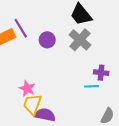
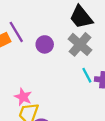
cyan line: (92, 86) -> (87, 75), moved, turned 64

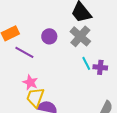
purple line: (16, 32) -> (24, 52), moved, turned -30

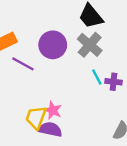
purple circle: (49, 36) -> (53, 45), size x1.5
pink star: (30, 82) -> (53, 110), moved

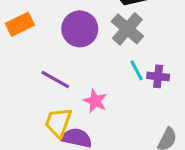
purple line: (23, 64) -> (55, 80), moved
pink star: (53, 110) -> (95, 101), moved

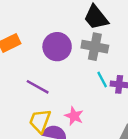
gray cross: (127, 29) -> (95, 47), turned -30
pink star: (95, 101) -> (74, 116), moved

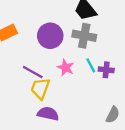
pink star: (74, 116) -> (66, 68), moved
yellow trapezoid: (40, 121) -> (40, 88), moved

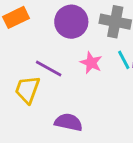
yellow trapezoid: (40, 88) -> (27, 90), moved

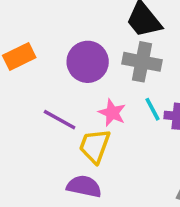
yellow trapezoid: (27, 90) -> (95, 146), moved

